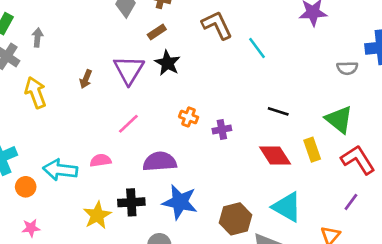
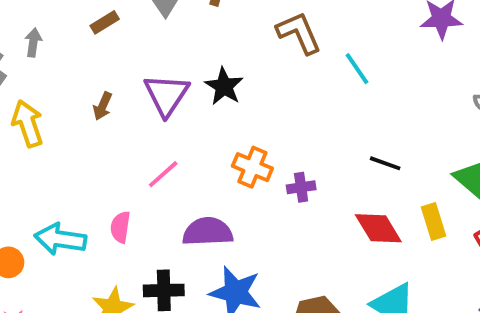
brown rectangle: (157, 32) -> (105, 22), moved
orange cross: (189, 117) -> (252, 167), size x1.4
pink semicircle: (101, 160) -> (120, 227), turned -75

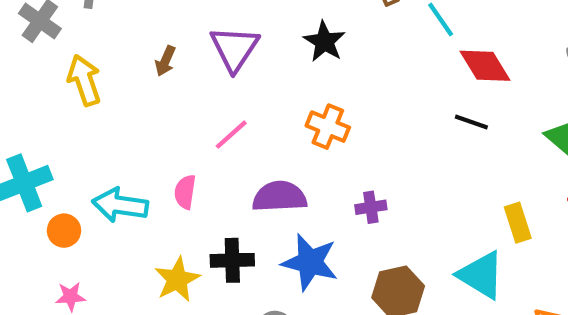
black star: (224, 86) -> (324, 42), moved
purple cross: (301, 187) -> (371, 207), moved
yellow rectangle: (433, 221) -> (518, 223), moved
red diamond: (378, 228) -> (485, 66), moved

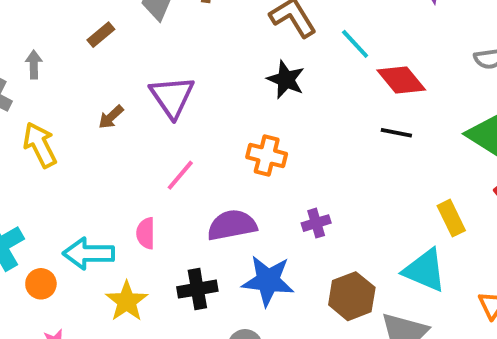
black star: (324, 42) -> (286, 80), moved
brown arrow: (165, 61) -> (111, 117), turned 32
yellow star: (177, 279) -> (127, 301), moved

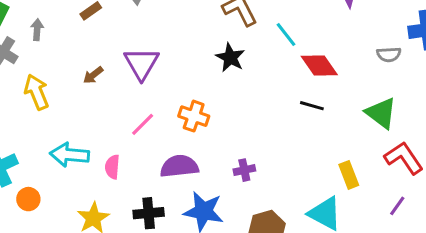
orange cross: (267, 155) -> (194, 116), moved
cyan arrow: (89, 253) -> (70, 155), moved

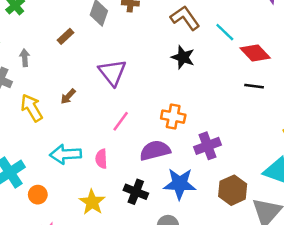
brown arrow: (93, 75) -> (68, 96), moved
orange cross: (194, 116) -> (173, 117), moved
purple cross: (244, 170) -> (208, 146), size x1.5
black cross: (149, 213) -> (136, 192), turned 35

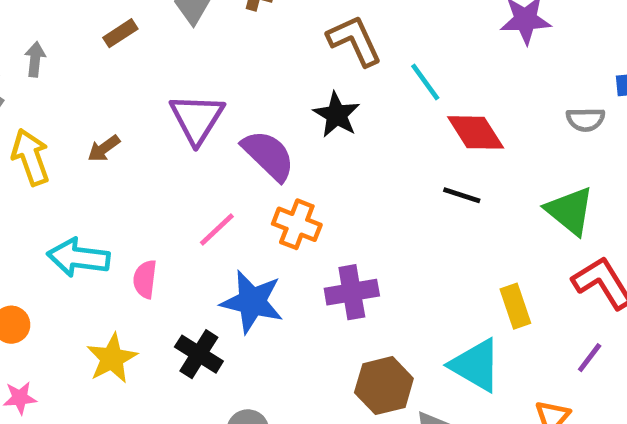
pink line: (121, 121) -> (217, 230), moved
purple semicircle: (155, 150) -> (268, 155), moved, turned 48
blue star: (180, 184) -> (252, 302), moved

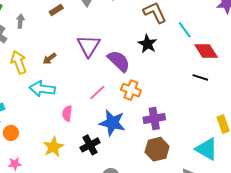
cyan arrow: (78, 258) -> (42, 89), moved
black cross: (199, 354) -> (90, 145), turned 30
brown hexagon: (384, 386) -> (157, 149), moved

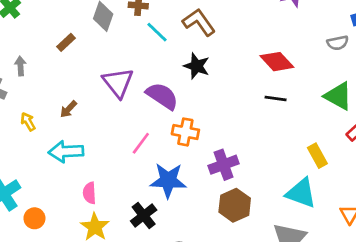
cyan line: (185, 30) -> (157, 32), moved
yellow arrow: (19, 62) -> (28, 122), size x0.6
pink semicircle: (67, 113) -> (89, 193), moved

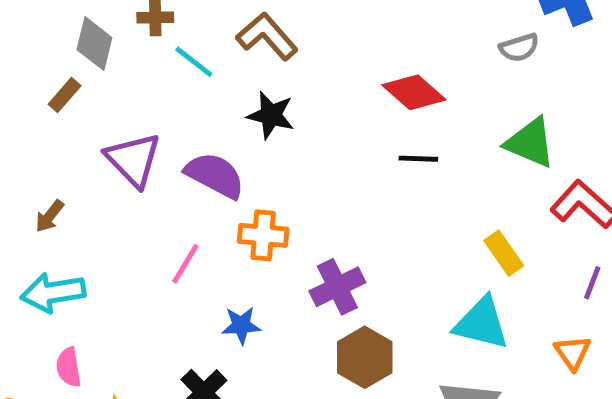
brown rectangle: (66, 42) -> (65, 95), moved
blue star: (168, 180) -> (241, 325), size x0.6
pink semicircle: (89, 193) -> (69, 367), moved

